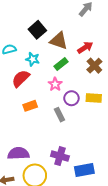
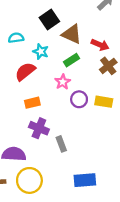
red arrow: (85, 47) -> (100, 45), turned 49
gray rectangle: (60, 115) -> (61, 144), moved
purple cross: (60, 156) -> (39, 128), moved

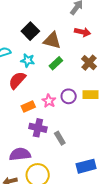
red arrow: (100, 45) -> (83, 32), moved
pink star: (63, 82) -> (49, 101), moved

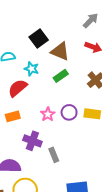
orange rectangle: (28, 107) -> (13, 116), moved

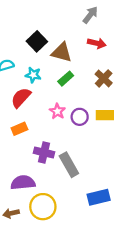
pink star: (48, 114) -> (57, 111), moved
gray rectangle: (54, 155) -> (69, 165), size x1.5

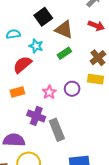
pink star: (57, 111) -> (49, 92), moved
yellow rectangle: (105, 115) -> (95, 79), moved

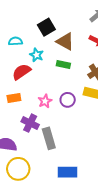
green rectangle: (64, 53) -> (63, 65), turned 40

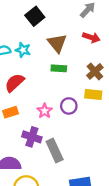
black square: (46, 27) -> (35, 16), moved
brown triangle: (65, 41) -> (57, 43), turned 30
cyan star: (37, 55) -> (23, 50), moved

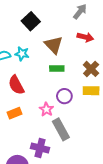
red semicircle: (15, 83) -> (16, 85), turned -72
purple circle: (69, 106) -> (64, 96), moved
purple cross: (32, 137) -> (40, 148), moved
gray rectangle: (55, 151) -> (61, 129), moved

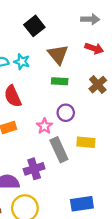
gray arrow: (80, 12) -> (90, 19), turned 49
yellow rectangle: (91, 91) -> (86, 142), moved
purple cross: (40, 148) -> (34, 169), turned -36

